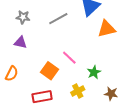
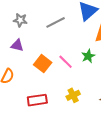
orange square: (50, 71) -> (43, 64), moved
green star: (94, 72) -> (88, 56), moved

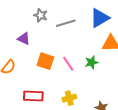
gray star: (20, 20) -> (41, 15), moved
orange square: (43, 64) -> (45, 61), turned -30

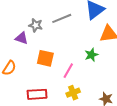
gray star: (41, 15) -> (36, 25), moved
pink line: (68, 64) -> (68, 71), moved, turned 70

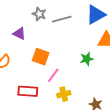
gray star: (36, 25) -> (39, 14), moved
pink line: (68, 71) -> (53, 75), moved

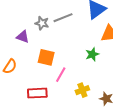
gray star: (39, 14) -> (42, 23), moved
yellow cross: (64, 94) -> (82, 90), moved

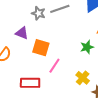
purple triangle: (23, 37) -> (22, 33), moved
yellow cross: (82, 90) -> (83, 78), moved, turned -32

